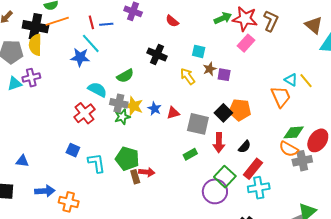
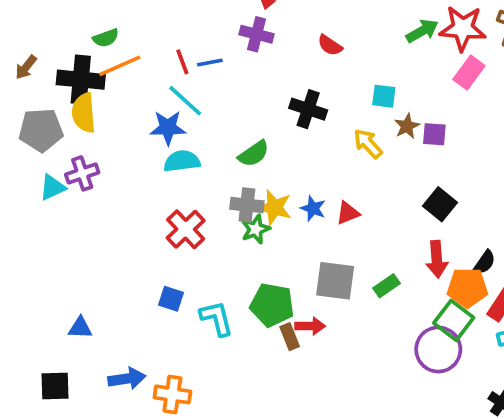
cyan semicircle: (97, 90) -> (182, 161), moved, turned -30
orange pentagon: (240, 110) -> (467, 288), moved
gray square: (198, 124) -> (335, 281), moved

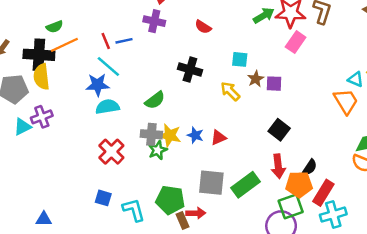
green rectangle: (387, 286) -> (245, 185), size x1.6
green square: (454, 320) -> (291, 206), turned 35

